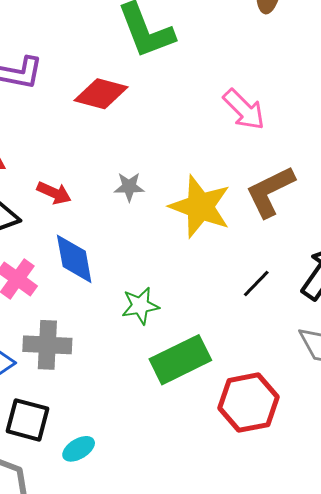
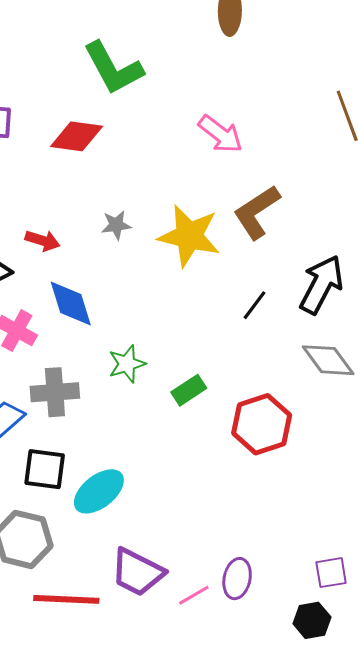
green star: (140, 306) -> (127, 364), moved
green rectangle: (180, 360) -> (189, 390), size x0.6
cyan ellipse: (79, 449) -> (99, 491), size x1.6

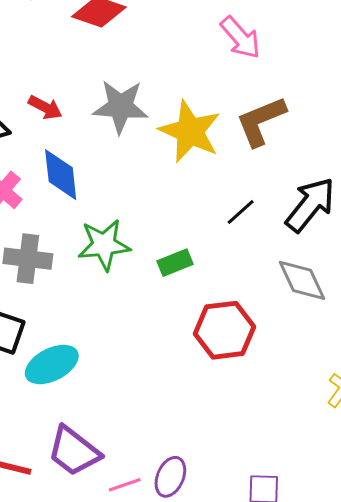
gray star: (116, 225) -> (120, 107), size x1.8
green star: (127, 364) -> (104, 245), size x1.4
green rectangle: (189, 390) -> (175, 263), moved

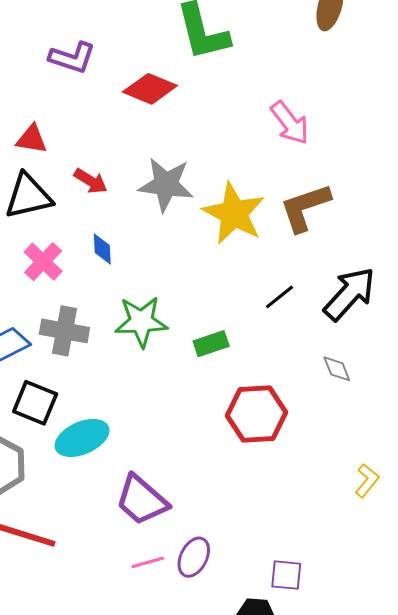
blue diamond: (61, 175) -> (102, 249), size x0.6
gray diamond: (302, 280) -> (337, 369), size x0.6
purple trapezoid: (74, 451) -> (142, 500), moved

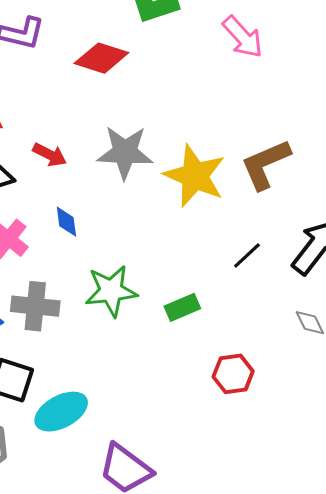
pink arrow: (290, 123) -> (243, 37), moved
red hexagon: (256, 414) -> (233, 374), size x0.7

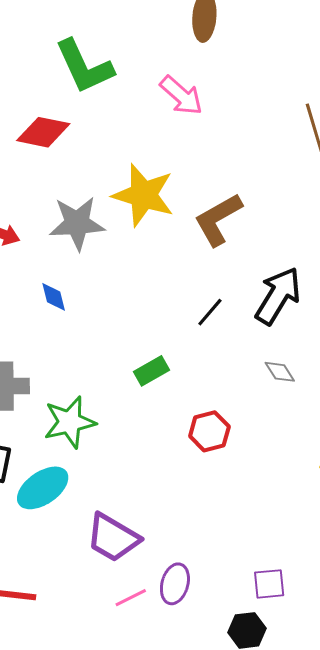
yellow star: (195, 176) -> (143, 195), moved
blue diamond: (66, 222) -> (54, 297), moved
green star: (111, 291) -> (70, 422), moved

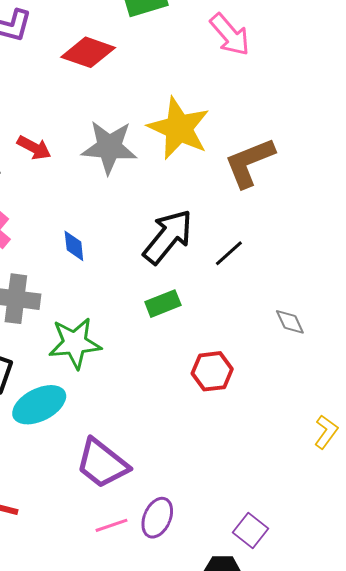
black arrow: (278, 296) -> (168, 237), moved
blue diamond: (54, 297) -> (74, 246), moved
purple square: (269, 584) -> (251, 531), turned 36

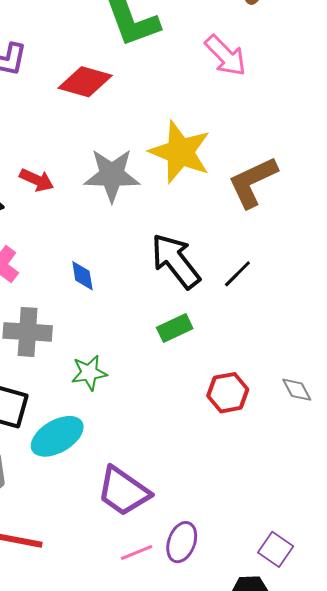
black arrow: (168, 237) -> (176, 261), turned -74
gray diamond: (290, 322) -> (297, 390), moved
green star: (75, 343) -> (89, 373), size x0.7

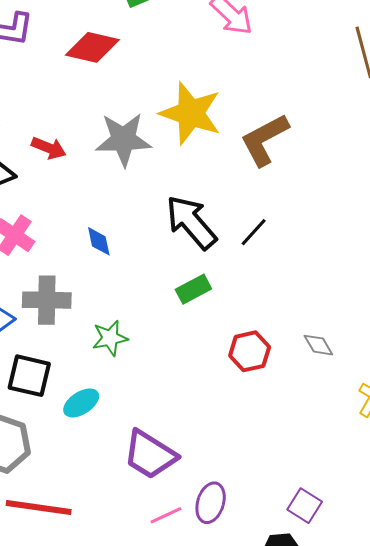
cyan ellipse: (57, 436) -> (81, 403), size x0.7

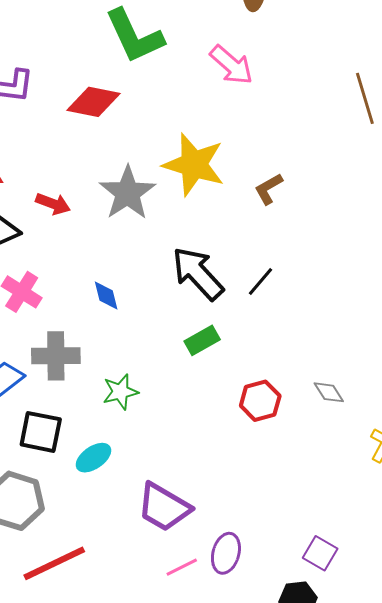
gray star: (123, 139) -> (127, 193), turned -30
brown L-shape: (265, 140) -> (269, 189), size x0.6
red line: (39, 507) -> (54, 563), turned -32

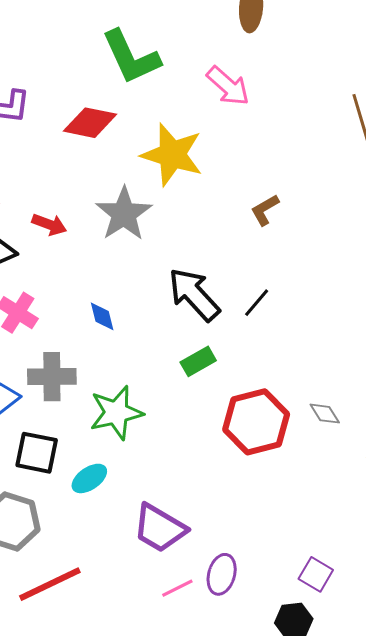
yellow star: (194, 165) -> (172, 155), moved
green star: (120, 392) -> (116, 413), size x1.5
red hexagon: (260, 401) -> (256, 422), size x1.6

